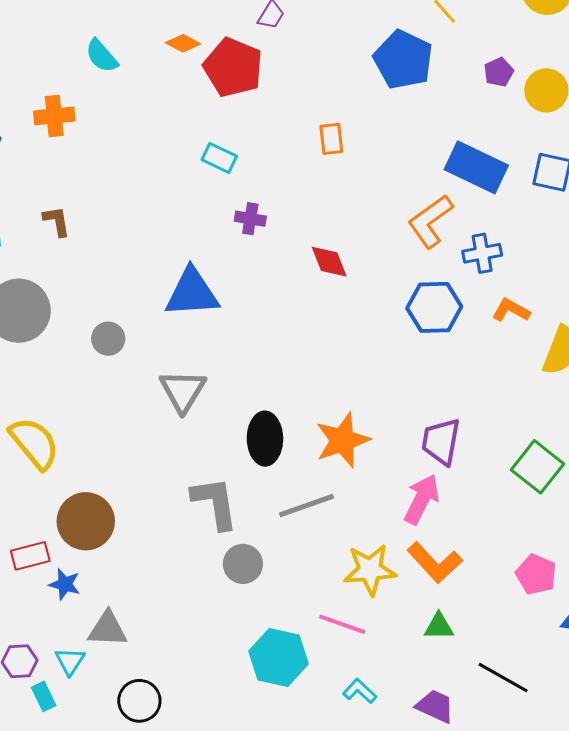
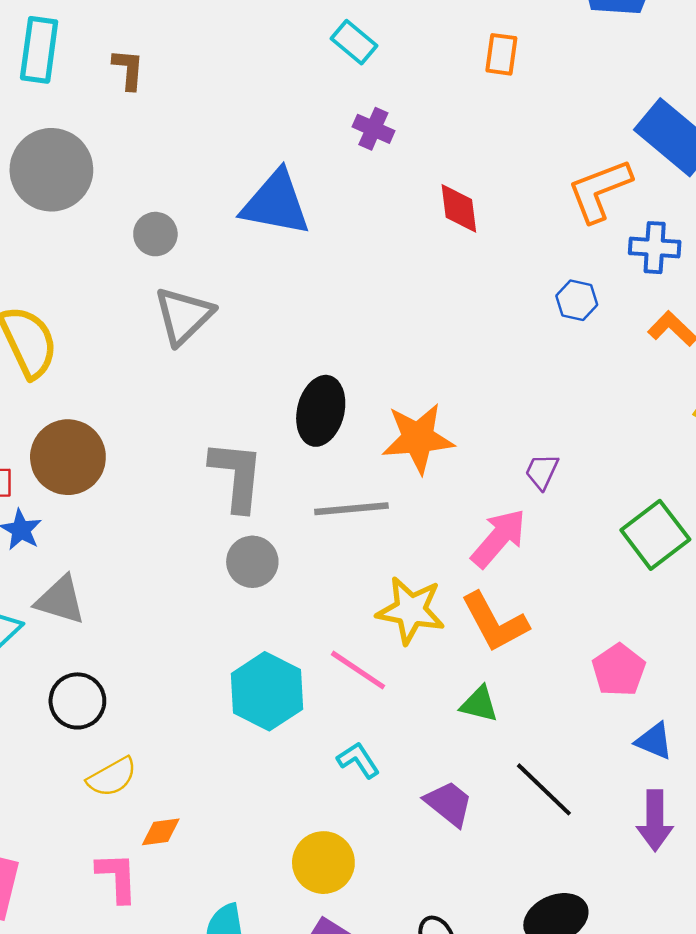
blue hexagon: (434, 307) -> (577, 300), size x0.6
gray triangle: (183, 391) -> (184, 316), moved
purple trapezoid: (441, 441) -> (542, 472), size x0.6

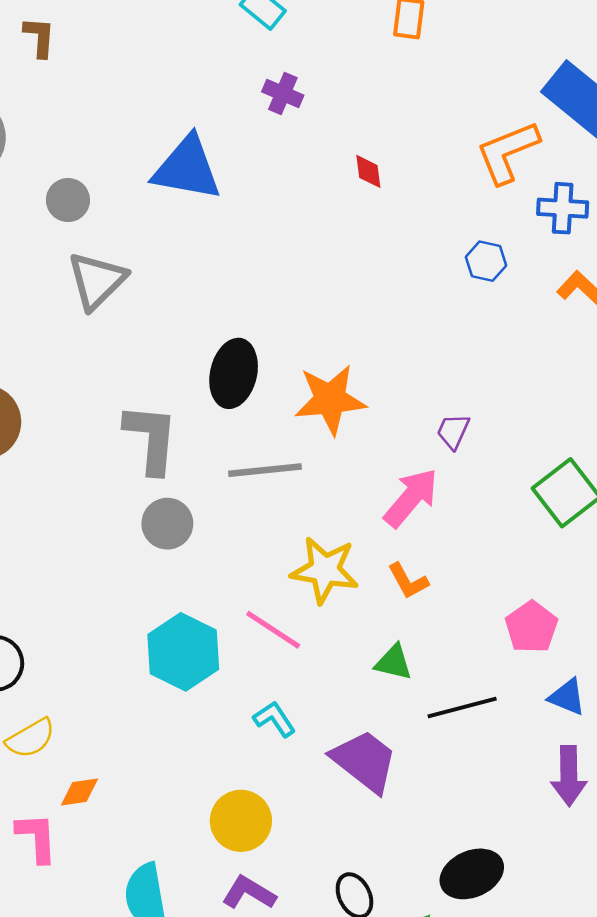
red diamond: (459, 208) -> (368, 171), size x0.7
orange L-shape: (495, 622) -> (408, 581), size x0.6
black line: (544, 789) -> (462, 707), moved, turned -58
purple trapezoid: (449, 803) -> (364, 761), size x1.4

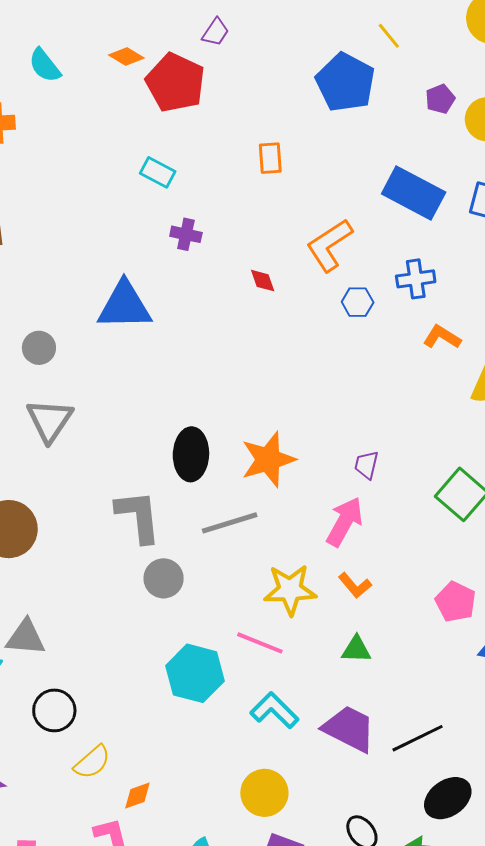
orange L-shape: (508, 152) -> (329, 245), moved
blue hexagon: (486, 261) -> (358, 302), moved
gray triangle: (97, 281) -> (50, 420), moved
black line: (462, 707) -> (418, 738), moved
cyan L-shape: (274, 719) -> (274, 710), size x1.4

